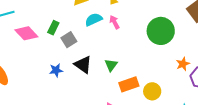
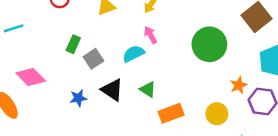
cyan semicircle: (94, 20) -> (133, 54), moved
pink diamond: (26, 33) -> (31, 77), moved
green triangle: (111, 65) -> (148, 89), turned -32
yellow circle: (152, 91) -> (217, 114), moved

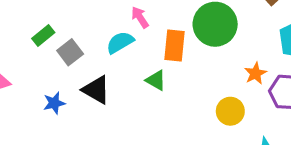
green rectangle: (73, 44) -> (43, 35), turned 30
green triangle: (148, 89) -> (156, 80), moved
orange rectangle: (171, 113) -> (174, 46), moved, turned -60

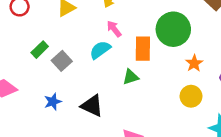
orange star: (255, 73) -> (194, 63), moved
green triangle: (156, 80) -> (131, 77), turned -42
black triangle: (96, 90) -> (92, 106), moved

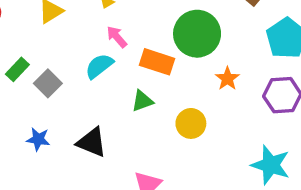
orange rectangle: (143, 49) -> (157, 62), turned -70
yellow circle: (191, 96) -> (191, 123), moved
blue star: (53, 102) -> (38, 139), turned 30

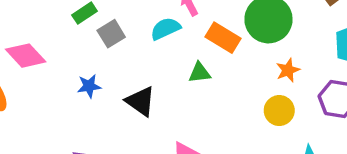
yellow circle: (191, 123) -> (279, 111), moved
blue star: (38, 139) -> (89, 86), turned -30

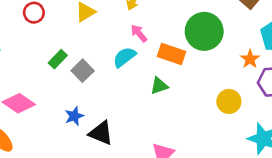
orange star: (288, 70) -> (250, 59), moved
black triangle: (141, 101) -> (101, 133), moved

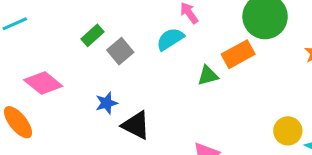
orange rectangle: (171, 54) -> (238, 54), moved, turned -52
yellow circle: (229, 101) -> (288, 131), moved

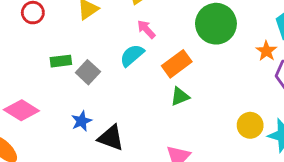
green rectangle: (93, 35) -> (61, 61), turned 42
orange rectangle: (238, 54) -> (177, 64), moved
green triangle: (208, 76) -> (180, 96), moved

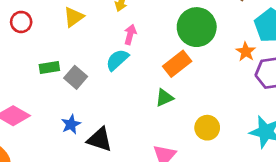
pink arrow: (146, 29) -> (130, 35), turned 60
orange rectangle: (177, 64) -> (177, 64), moved
yellow circle: (250, 125) -> (207, 128), moved

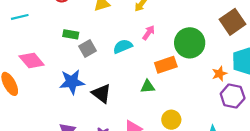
pink arrow: (130, 35) -> (149, 33), moved
blue star: (71, 124) -> (72, 82), size x1.6
black triangle: (100, 139) -> (101, 93), moved

